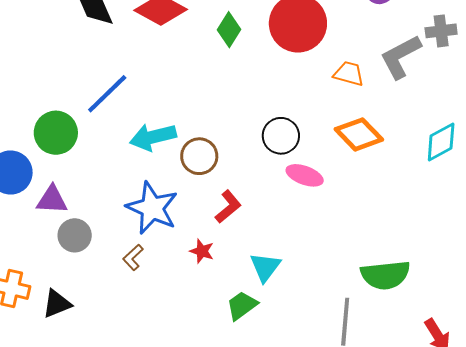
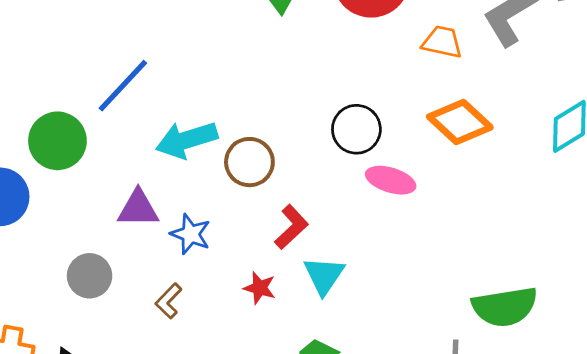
purple triangle: (52, 200) -> (138, 208), moved
blue star: (152, 208) -> (191, 234), size x0.6
cyan triangle: (265, 267) -> (324, 275), moved

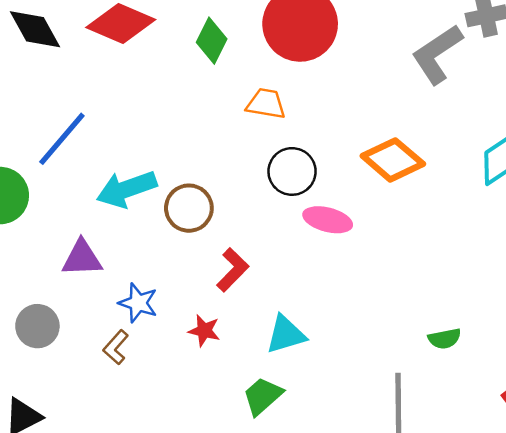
orange trapezoid: (442, 42) -> (266, 104), moved
blue star: (191, 234) -> (138, 303), moved
cyan triangle: (324, 275) -> (286, 334), moved, turned 42
green semicircle: (505, 307) -> (445, 339), size x0.5

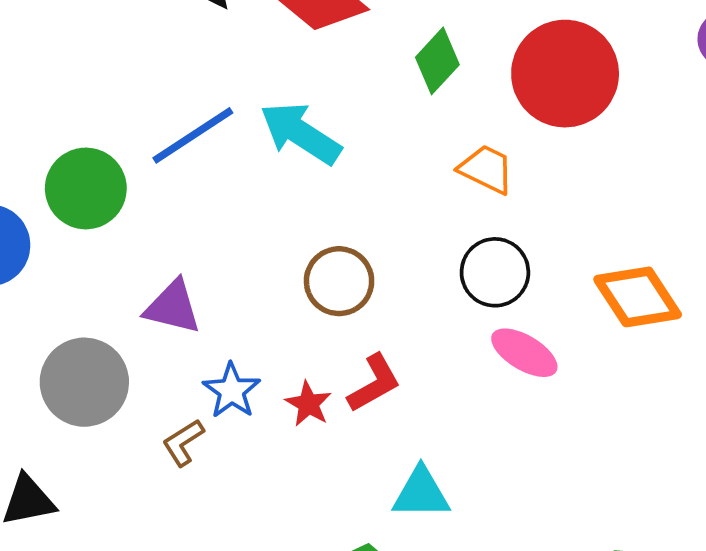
cyan arrow: (127, 189) -> (301, 133), moved, turned 36
gray circle: (37, 326) -> (84, 382), size x1.4
red star: (204, 331) -> (308, 404), moved

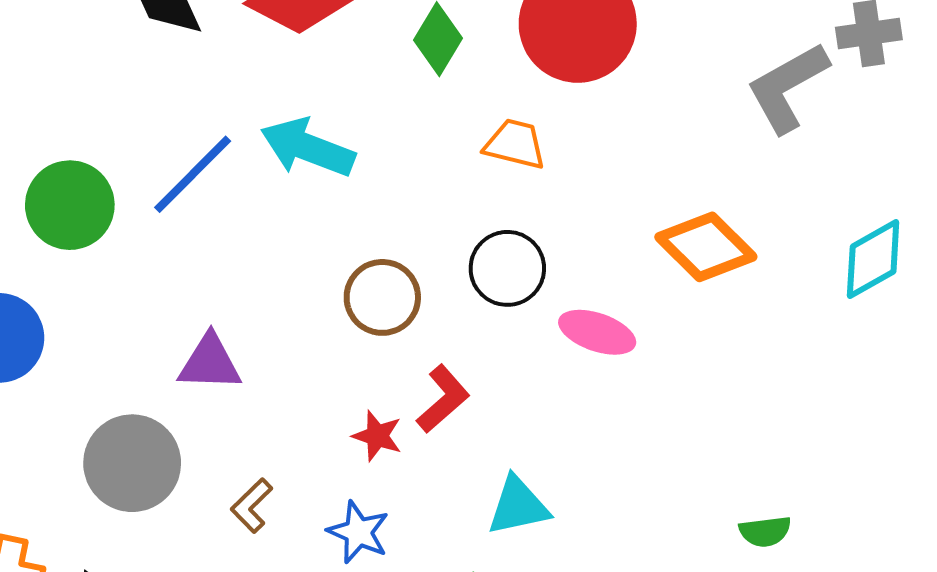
green circle: (86, 188) -> (70, 205), moved
black circle: (495, 272) -> (507, 268), moved
blue star: (232, 391) -> (358, 532), moved

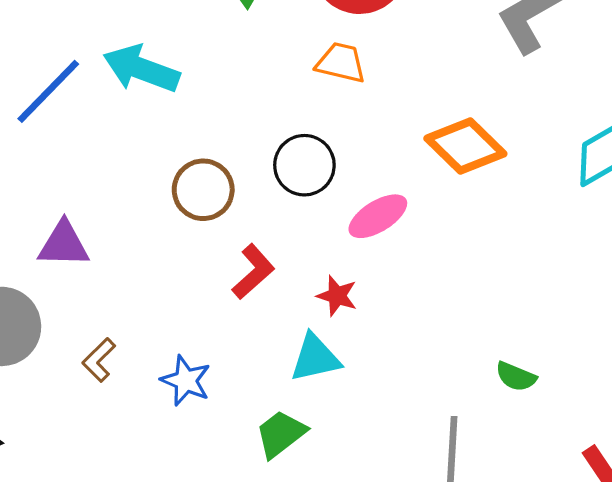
orange trapezoid: (515, 144) -> (341, 63), moved
pink ellipse: (597, 332) -> (378, 216), turned -50
red star: (377, 436) -> (337, 296), moved
green semicircle: (765, 531) -> (516, 377), turned 30

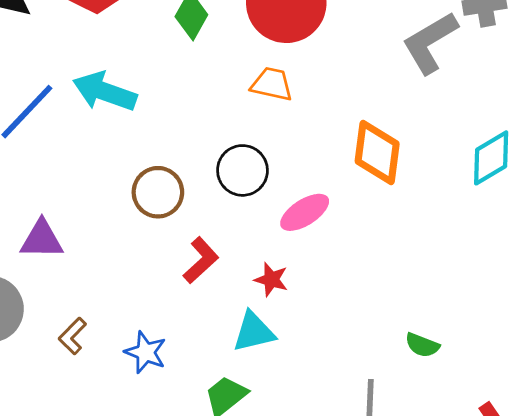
orange diamond: (465, 146) -> (377, 152), turned 54

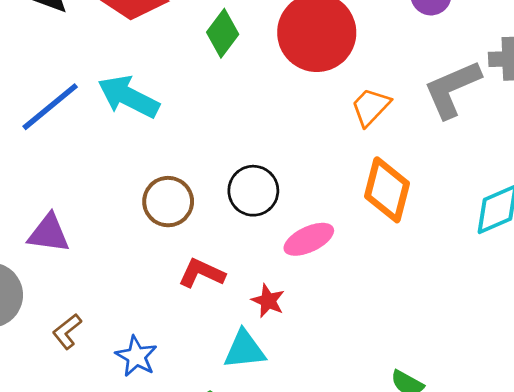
orange trapezoid: (272, 84) -> (371, 107), moved, turned -66
red L-shape: (201, 260) -> (202, 273), turned -120

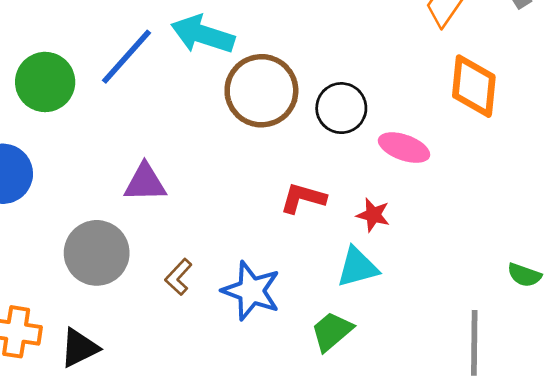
brown circle: (168, 202) -> (261, 91), moved, size x1.4
pink ellipse: (309, 239) -> (404, 148), turned 54
blue star: (136, 356) -> (251, 291), size x1.4

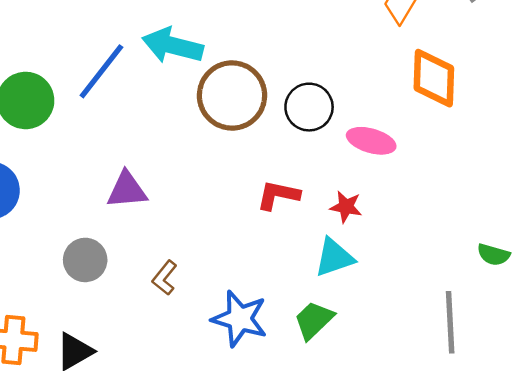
gray circle: (97, 253) -> (85, 260), size x0.7
blue star: (251, 291) -> (240, 319), moved

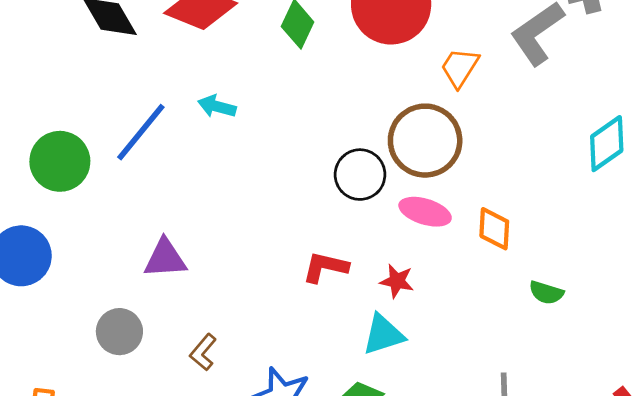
cyan arrow: (173, 46) -> (217, 106), size x0.6
orange diamond: (434, 78) -> (494, 229), moved, size x0.7
brown circle: (232, 95) -> (425, 141), moved
green semicircle: (493, 255) -> (546, 293), moved

